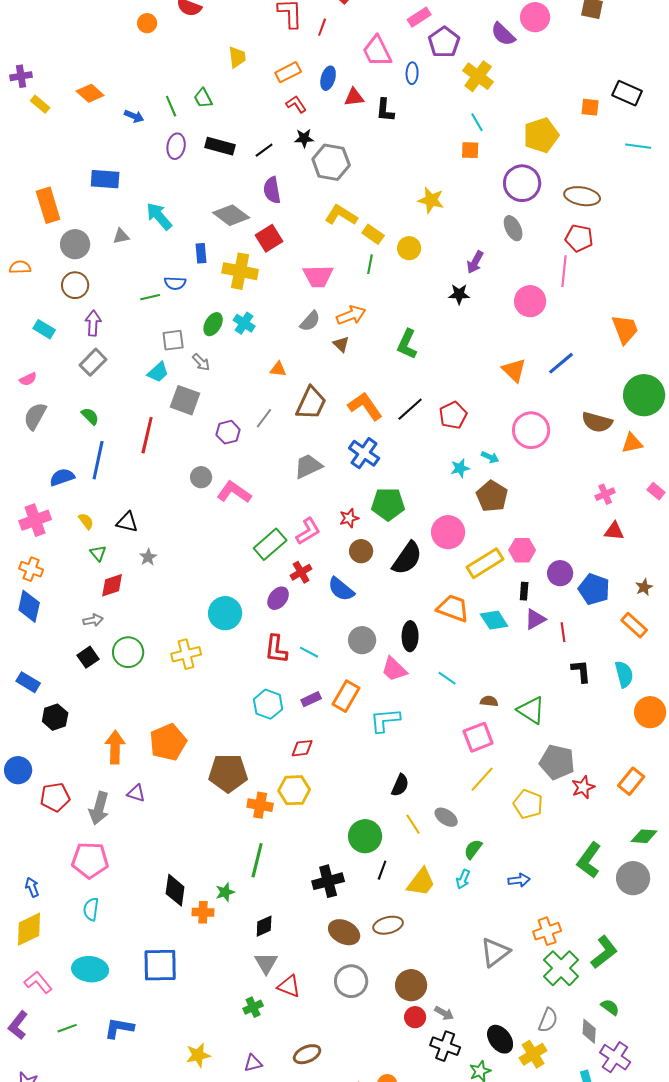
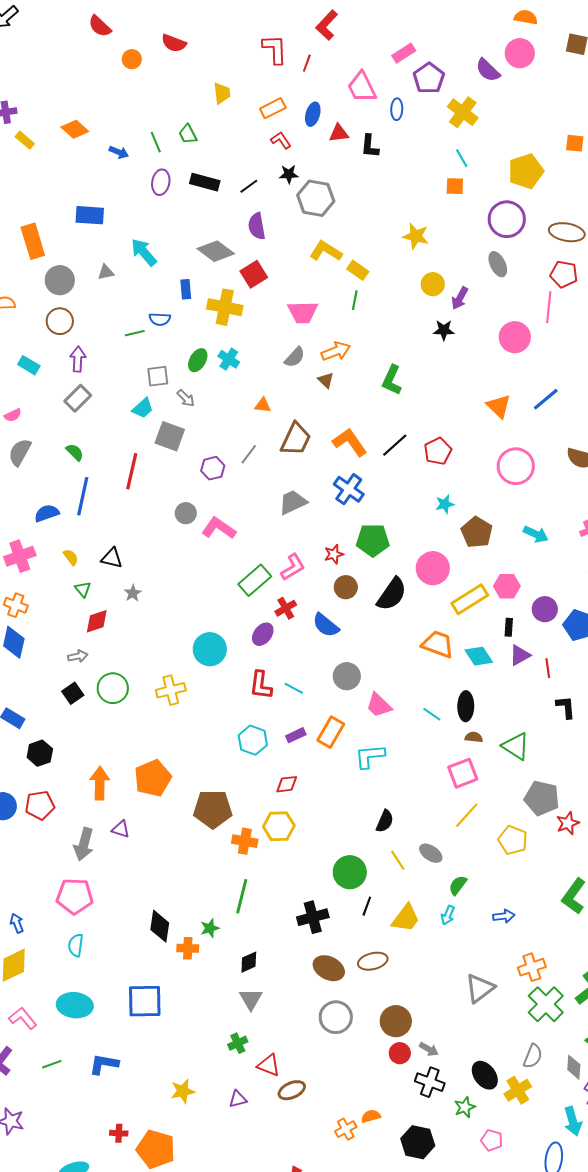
yellow circle: (409, 248) -> (433, 284), moved
cyan arrow: (490, 457) -> (536, 534), moved, size x1.4
black ellipse: (410, 636) -> (466, 706), moved
red pentagon: (55, 797) -> (40, 805), moved
red triangle: (289, 986) -> (269, 1065), moved

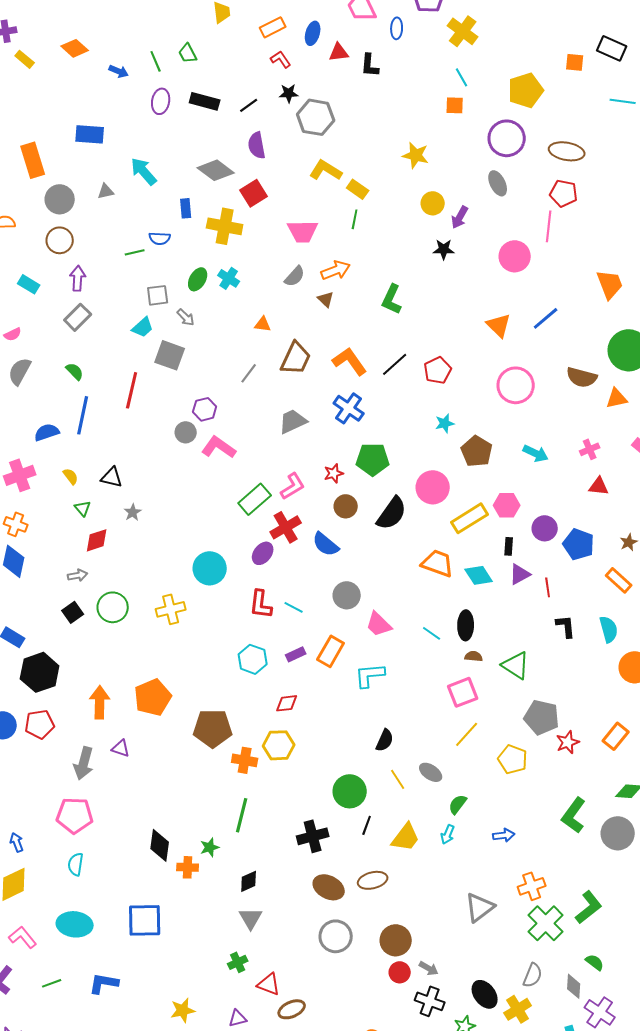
purple hexagon: (213, 468) -> (205, 409), moved
red cross: (286, 608) -> (286, 527), size x1.4
black hexagon: (40, 753) -> (40, 672), size x1.5

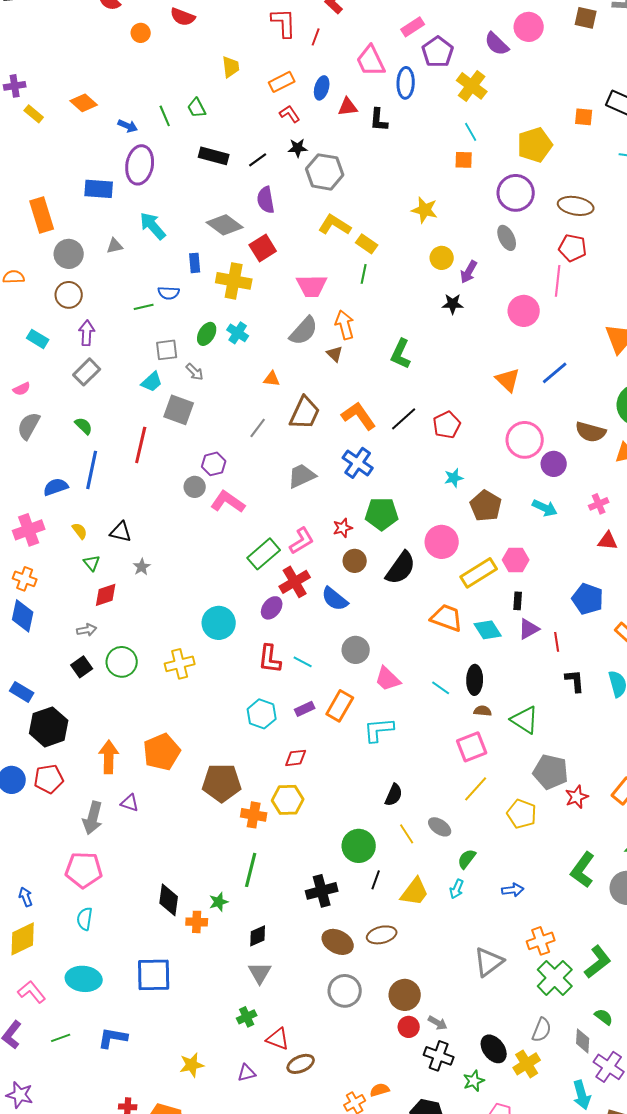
blue ellipse: (397, 28) -> (406, 83), size x1.4
purple ellipse: (161, 101) -> (140, 165), moved, size x1.5
orange arrow: (336, 270) -> (345, 325), turned -84
gray semicircle: (295, 276) -> (304, 331), size x1.4
purple circle: (545, 528) -> (554, 464), moved

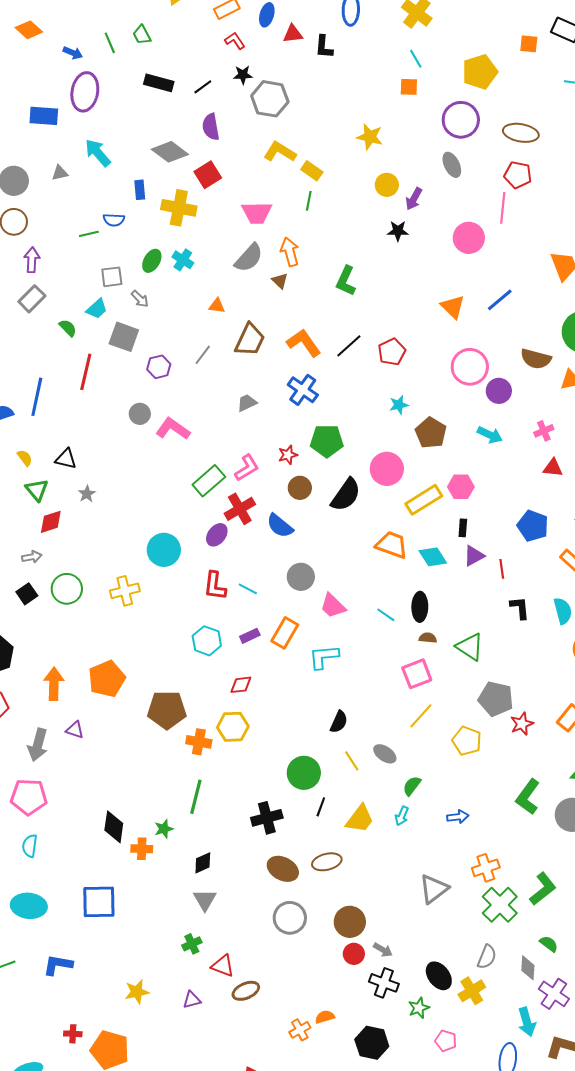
green semicircle: (84, 426) -> (68, 328), moved
purple hexagon: (214, 464) -> (159, 367), moved
gray trapezoid: (302, 476) -> (247, 403), size x0.7
green triangle: (92, 563) -> (37, 490), size x1.4

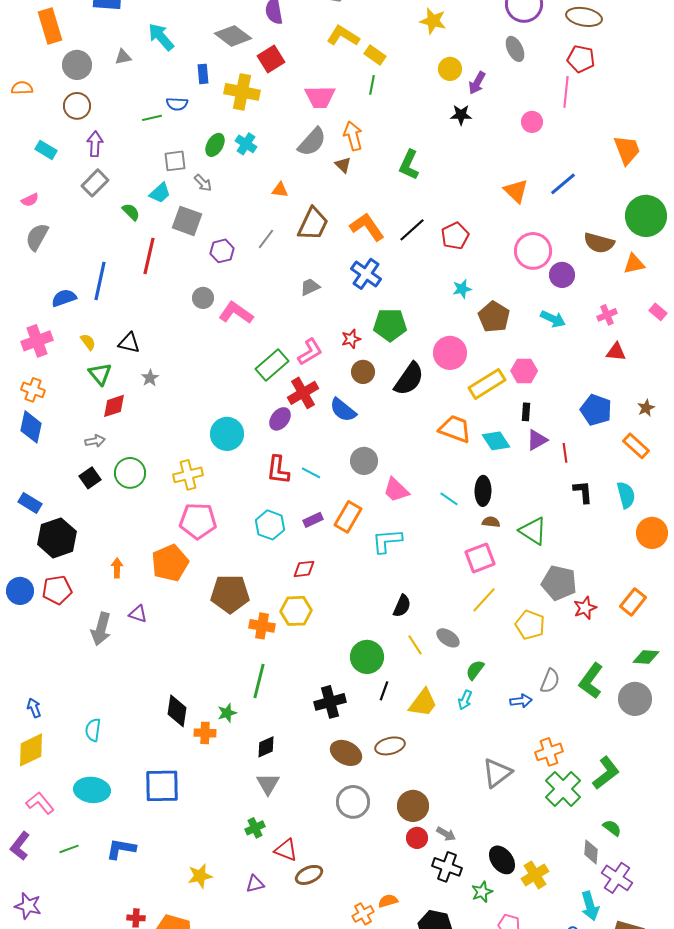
pink circle: (469, 238) -> (532, 122), size x0.7
orange arrow: (54, 684) -> (117, 568), size x0.6
pink pentagon: (29, 797) -> (198, 521), moved
gray semicircle: (487, 957) -> (550, 681), moved

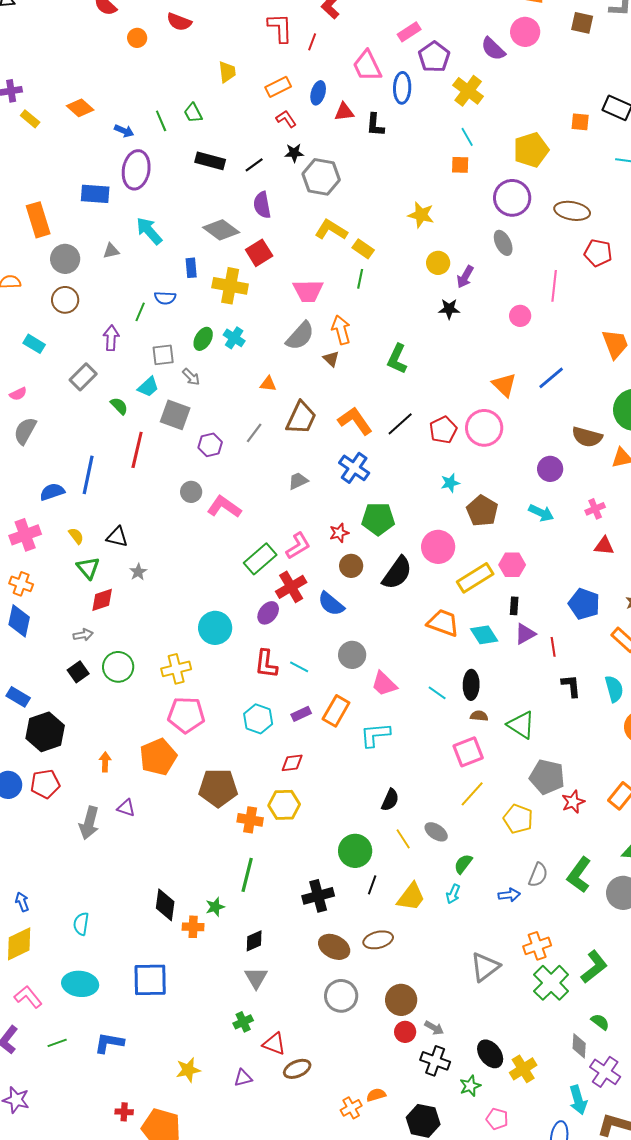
red pentagon: (581, 59) -> (598, 253), moved
green line: (152, 118) -> (140, 312), turned -54
purple arrow: (95, 144) -> (111, 338), moved
pink circle: (533, 251) -> (484, 428), moved

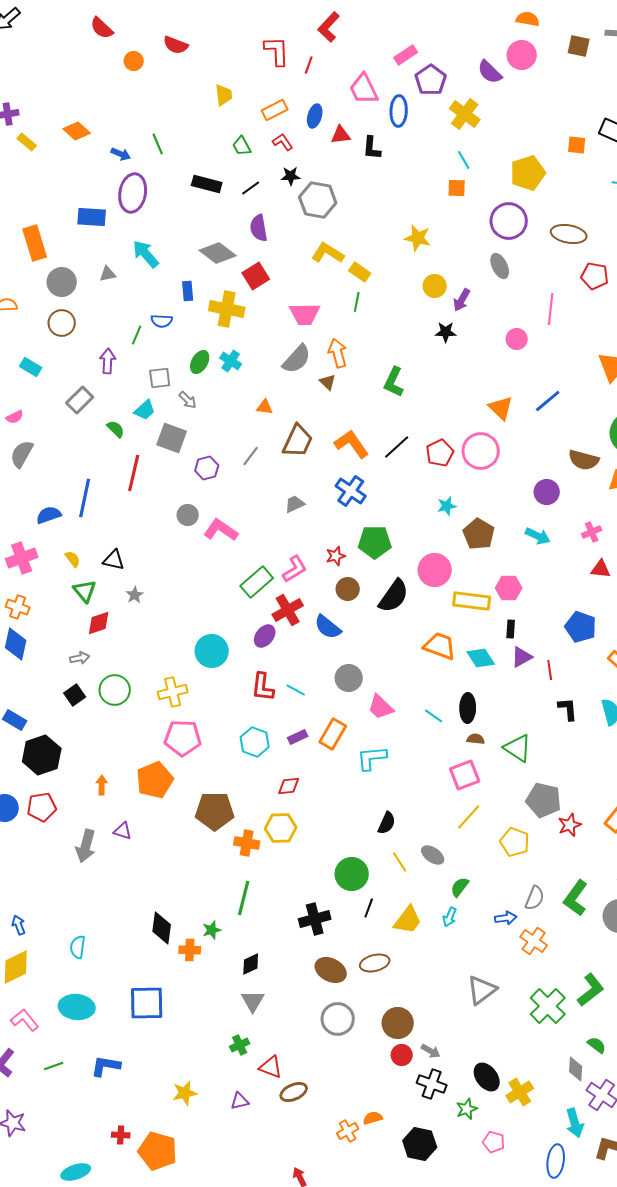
green trapezoid: (193, 113) -> (242, 146), moved
yellow rectangle: (475, 578) -> (472, 601), turned 39
orange cross: (537, 946) -> (534, 941), moved, turned -36

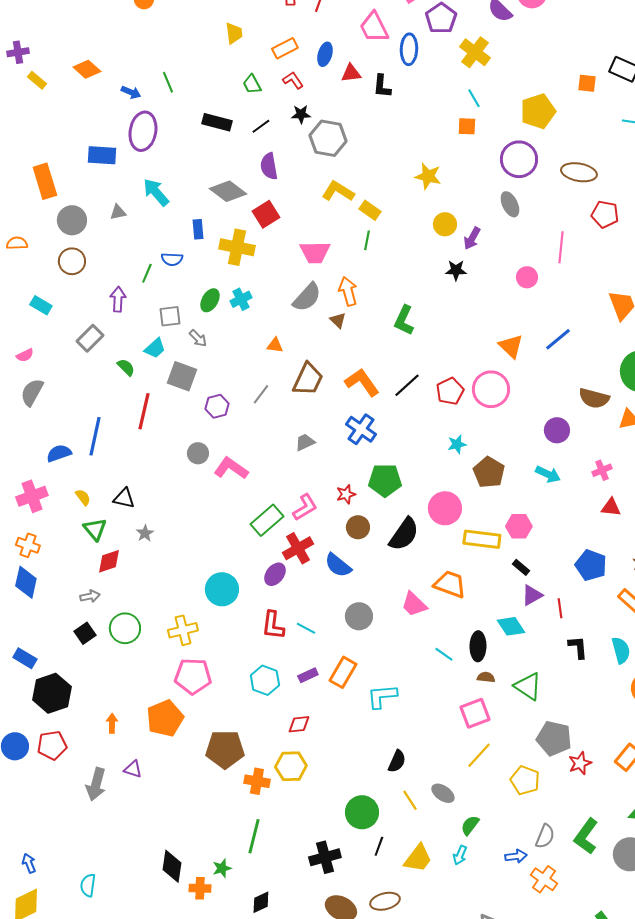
cyan cross: (231, 361) -> (241, 299), turned 30
black rectangle: (511, 629) -> (521, 567), turned -54
cyan diamond: (481, 658) -> (511, 626), moved
pink trapezoid: (381, 707) -> (414, 604), moved

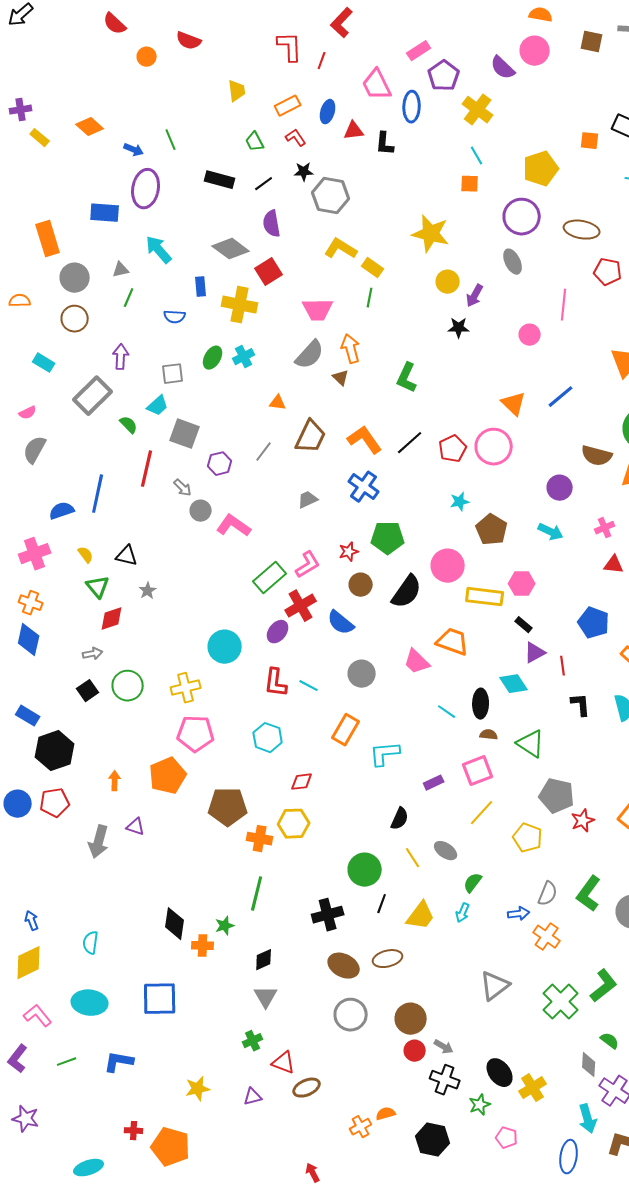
yellow star: (428, 176) -> (431, 234), size x1.4
green line: (147, 273) -> (129, 298), moved
gray rectangle: (90, 338) -> (93, 396), size x1.4
gray arrow: (198, 338) -> (183, 488), moved
purple rectangle: (308, 675) -> (434, 783), moved

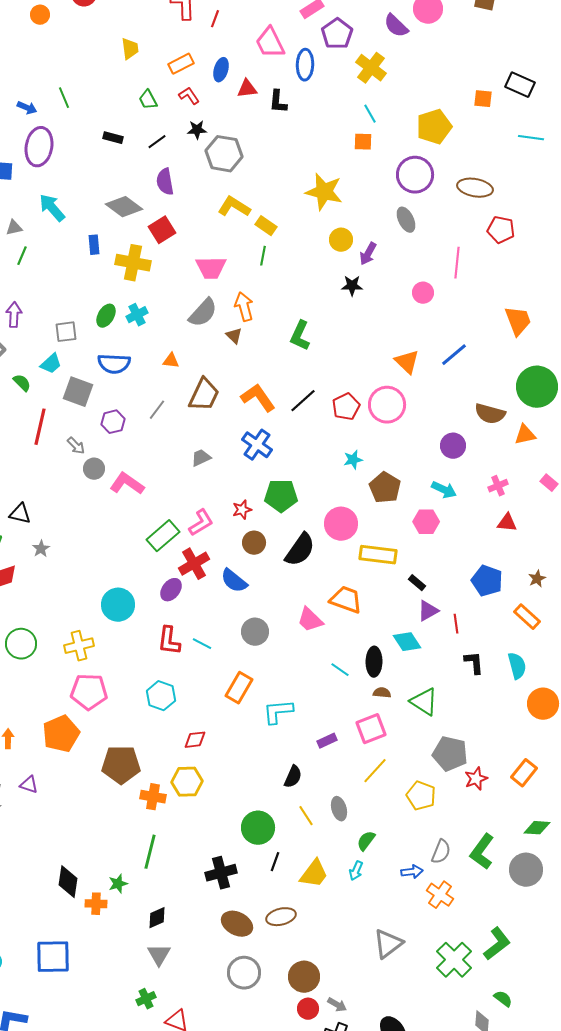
black rectangle: (220, 180) -> (113, 138), size x0.7
blue semicircle: (175, 317) -> (114, 364), moved, size x1.5
pink hexagon: (522, 584) -> (426, 522), moved
gray ellipse: (446, 851) -> (339, 809), turned 40

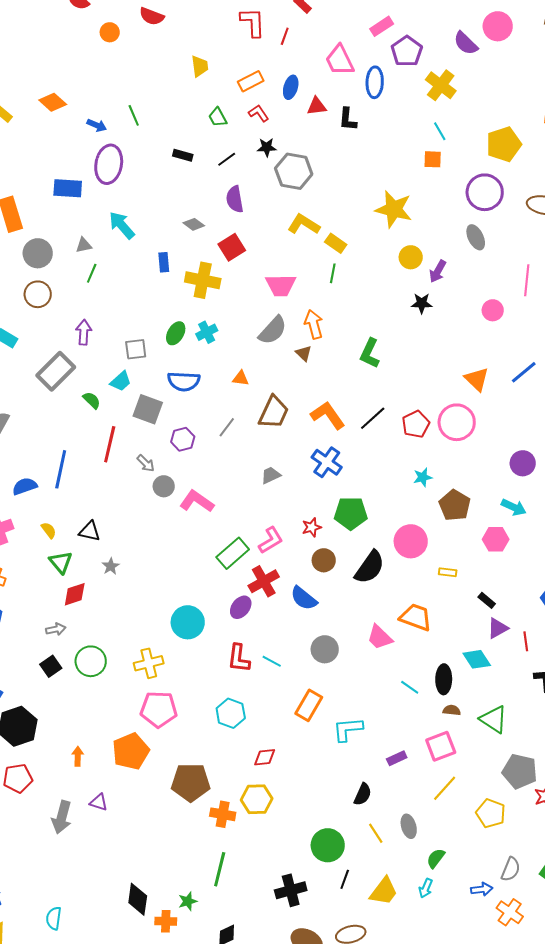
gray diamond: (124, 207) -> (194, 224), size x0.6
yellow rectangle: (378, 555) -> (448, 572), size x0.5

